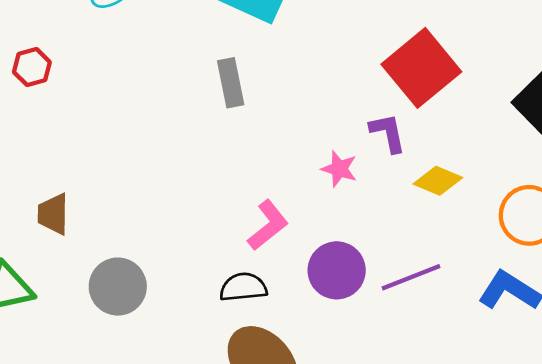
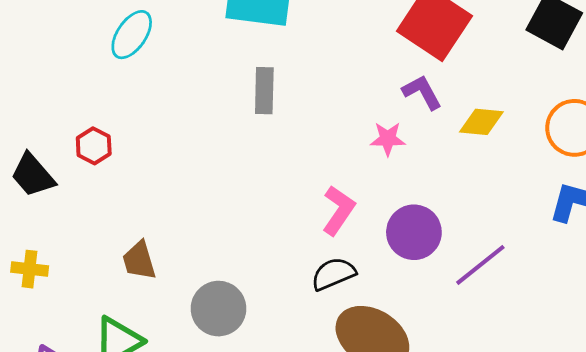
red hexagon: (32, 67) -> (94, 146), moved
gray rectangle: (231, 83) -> (264, 91), turned 30
purple line: (411, 277) -> (480, 265), moved

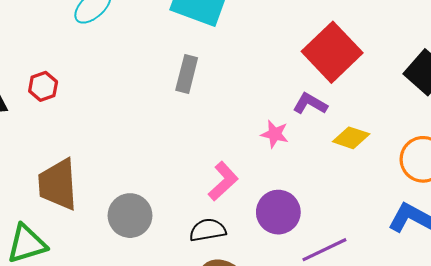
purple L-shape: (422, 92) -> (310, 104), turned -44
brown trapezoid: (139, 260) -> (58, 184), size x1.6
gray circle: (218, 309) -> (130, 216), moved

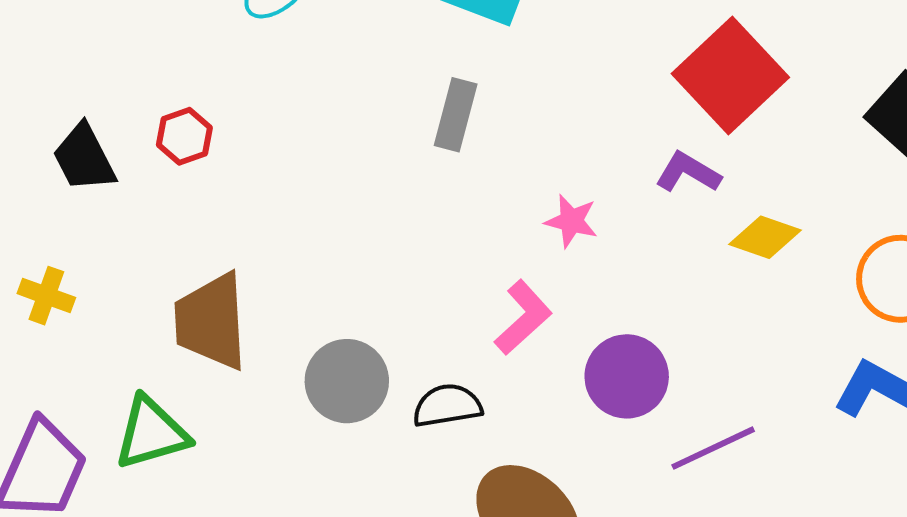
pink star: (275, 134) -> (571, 221), moved
black semicircle: (208, 230) -> (447, 406), moved

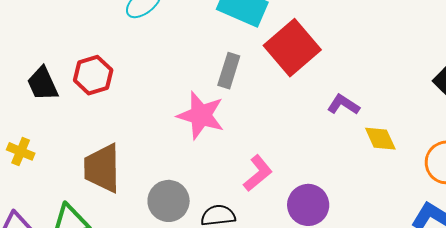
red square: (730, 75) -> (292, 48), moved
red hexagon: (184, 136) -> (93, 75), size x1.4
pink star: (571, 221) -> (201, 115), moved, size x1.8
yellow diamond: (765, 237) -> (380, 139), turned 44

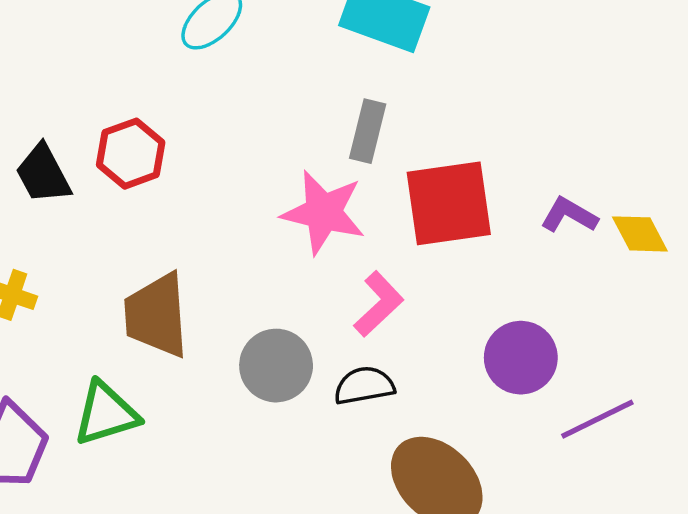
red square: (292, 48) -> (449, 203), moved, turned 36
purple L-shape: (343, 105) -> (569, 215), moved
pink L-shape: (258, 173) -> (379, 304), moved

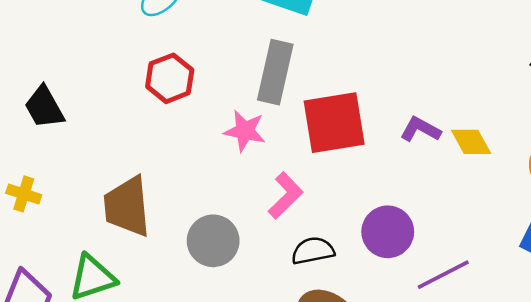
gray rectangle: (368, 131) -> (275, 72), size x1.4
red hexagon: (131, 154) -> (170, 78), moved
pink star: (323, 212) -> (245, 131), size x0.7
black semicircle: (364, 386) -> (313, 251), moved

